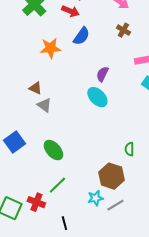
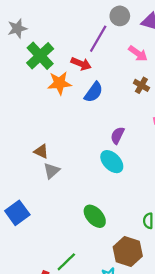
orange star: (50, 48) -> (59, 83), moved
gray triangle: (44, 105) -> (51, 171), turned 42
green ellipse: (53, 150) -> (95, 216), moved

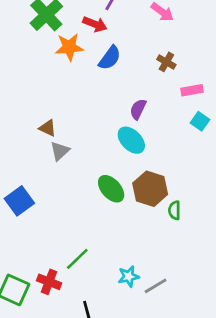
brown cross: (141, 85) -> (166, 62), moved
green ellipse: (95, 216) -> (111, 189), moved
brown hexagon: (128, 252) -> (150, 189), moved

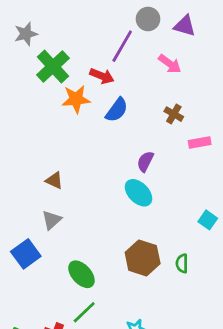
cyan square: (200, 121) -> (208, 220), moved
gray triangle: (60, 151) -> (52, 220), moved
green ellipse: (111, 189) -> (81, 274), moved
brown hexagon: (150, 189) -> (143, 258), moved

